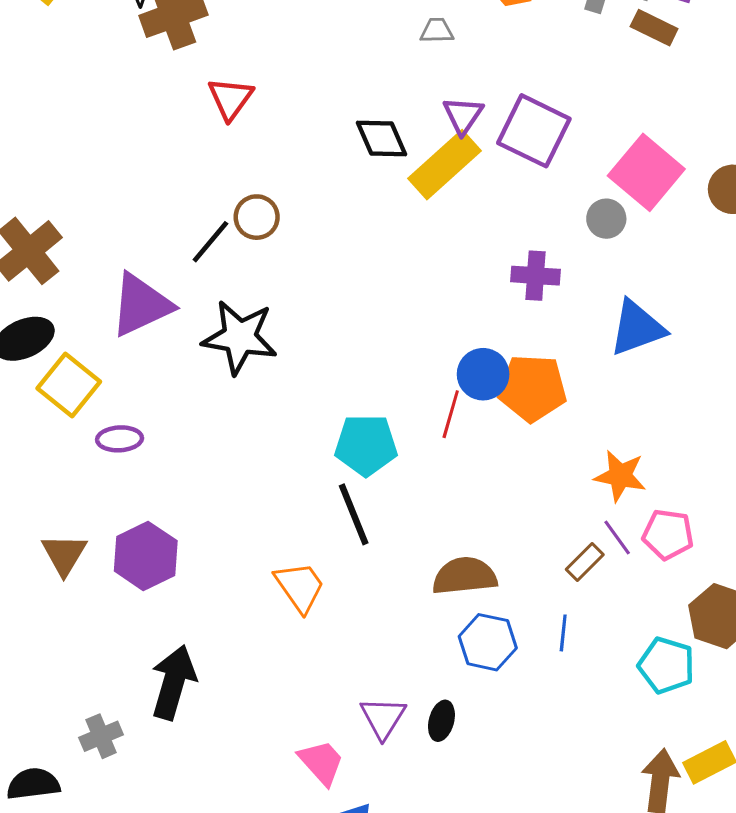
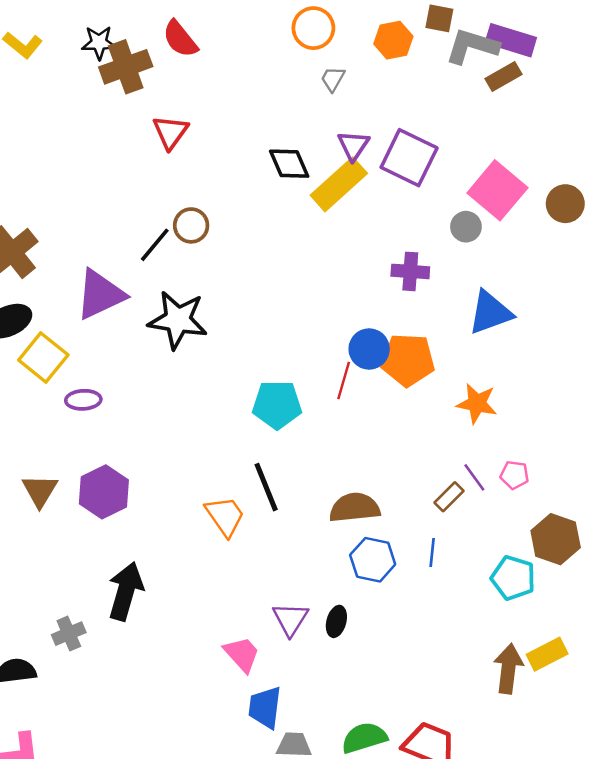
brown rectangle: (654, 28) -> (504, 77), turned -56
gray trapezoid: (437, 31) -> (333, 79), turned -60
orange star: (620, 476) -> (477, 403), moved
black line: (354, 514) -> (266, 487), moved
pink pentagon: (668, 534) -> (514, 475), size x0.7

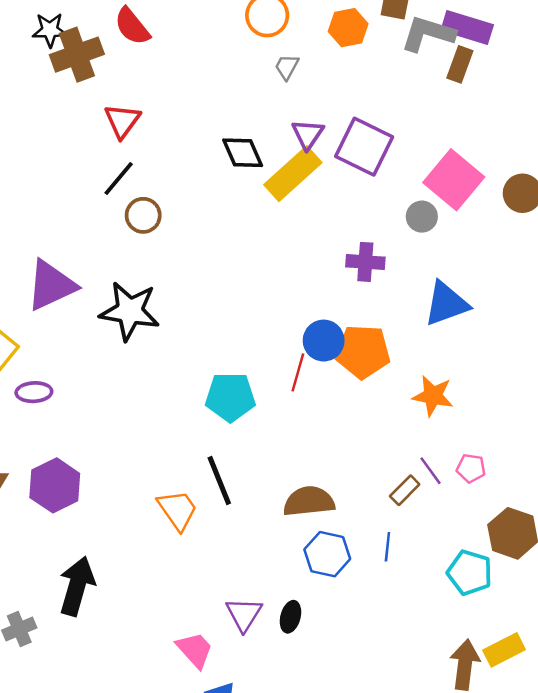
brown rectangle: (504, 77) -> (460, 64), turned -40
black line: (155, 245) -> (119, 179), moved

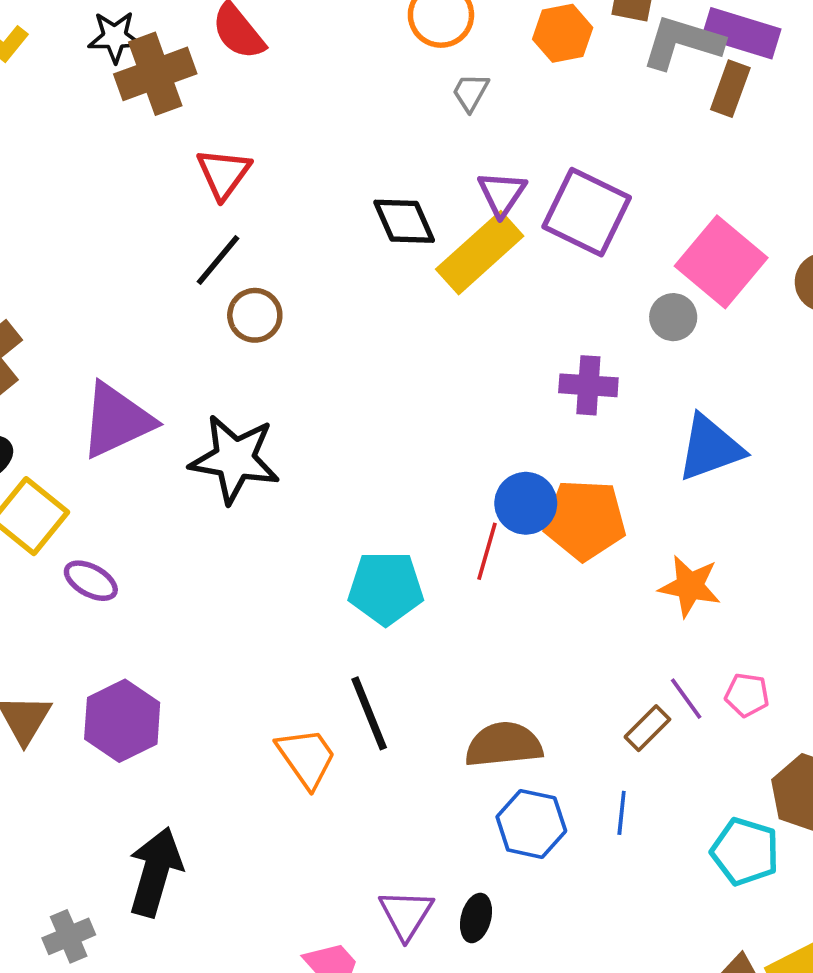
purple ellipse: (34, 392) -> (91, 581), turned 32

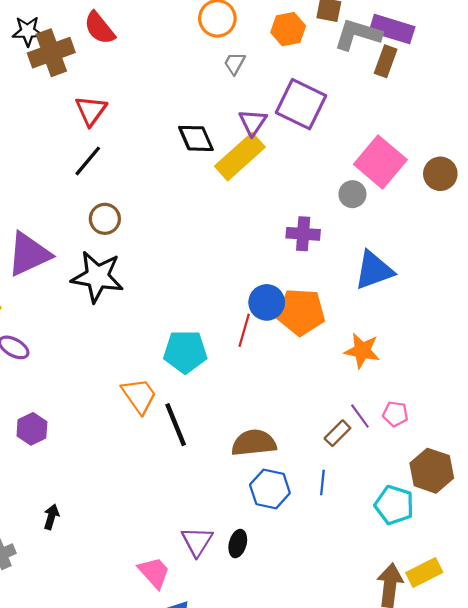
purple square: (587, 212) -> (301, 104), moved
brown circle: (255, 315) -> (105, 219), moved
purple hexagon: (122, 721) -> (32, 429), size x0.7
orange trapezoid: (306, 758) -> (139, 396), moved
black arrow: (155, 872) -> (51, 517), size x0.5

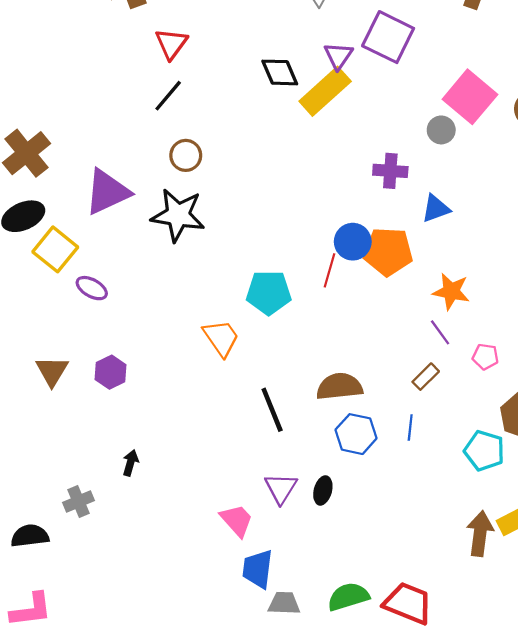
blue triangle: (374, 270) -> (436, 208), moved, size x0.7
purple line: (360, 416) -> (440, 332), moved
black line: (176, 425) -> (272, 410), moved

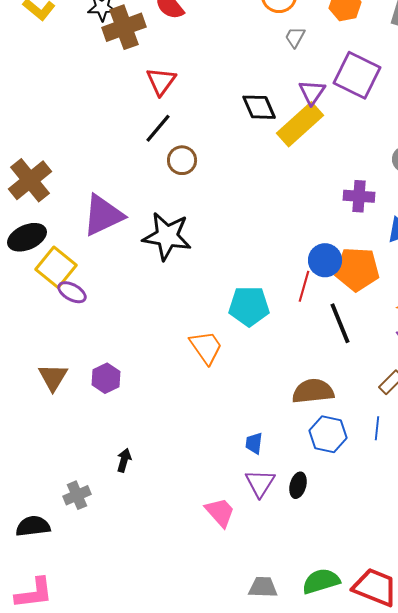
brown circle: (186, 155) -> (182, 160), moved
purple ellipse: (92, 288) -> (72, 292), moved
black line: (272, 410) -> (340, 323), moved
blue trapezoid: (258, 569) -> (254, 443), moved, size x0.6

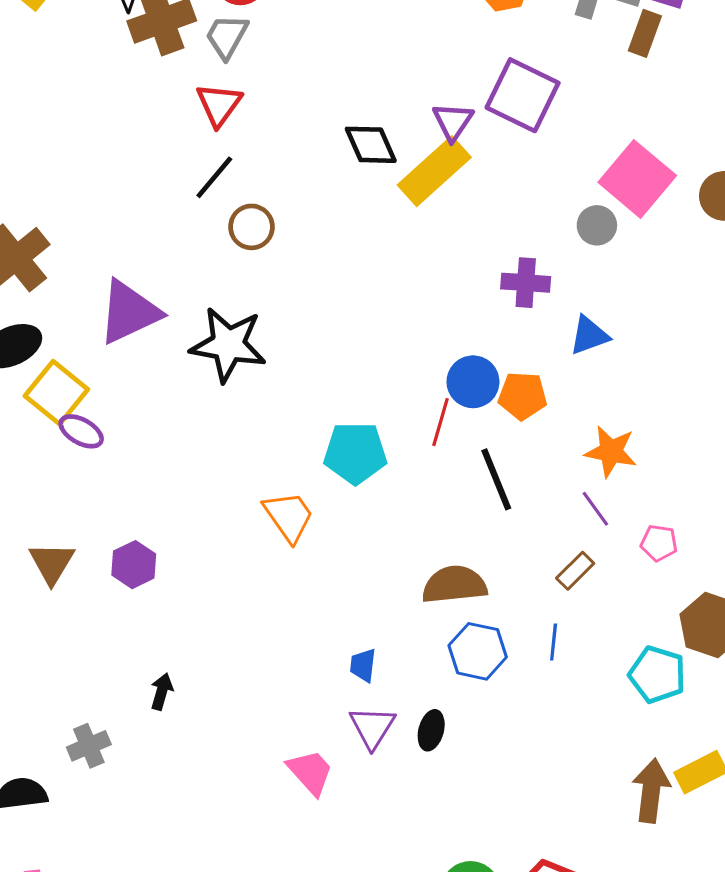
gray trapezoid: (295, 37) -> (227, 36), moved, size x1.4
orange pentagon: (357, 269) -> (523, 396), size x0.7

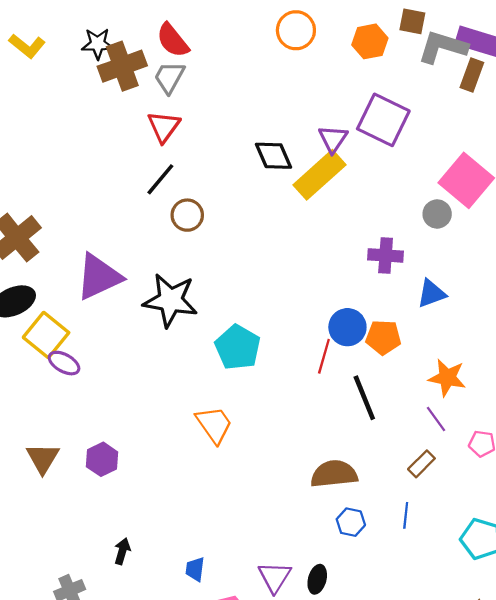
cyan pentagon: (355, 453) -> (238, 347), moved, turned 30
blue hexagon: (478, 651) -> (351, 522), size x0.7
blue trapezoid: (363, 665) -> (195, 569), moved

